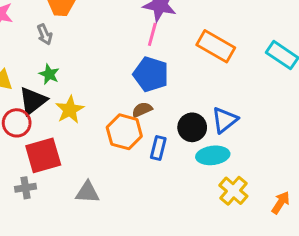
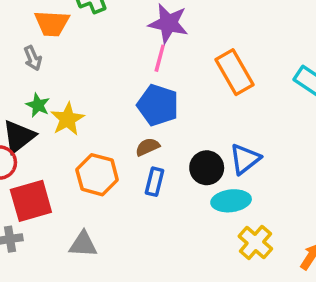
orange rectangle: (216, 46) -> (234, 72), turned 30
yellow star: (70, 110) -> (67, 119), moved
orange hexagon: (124, 132) -> (97, 175), moved
blue rectangle: (158, 148) -> (154, 182), moved

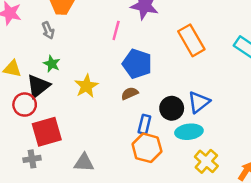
pink line: (160, 58) -> (116, 30), moved
yellow star: (67, 119) -> (86, 86), moved
orange hexagon: (97, 175) -> (147, 148), moved
blue rectangle: (154, 182) -> (144, 124), moved

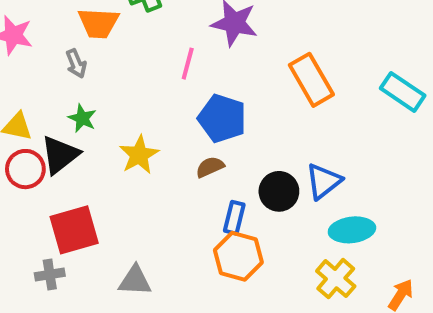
red circle: (25, 105) -> (25, 169), moved
cyan ellipse: (189, 132) -> (352, 230), moved

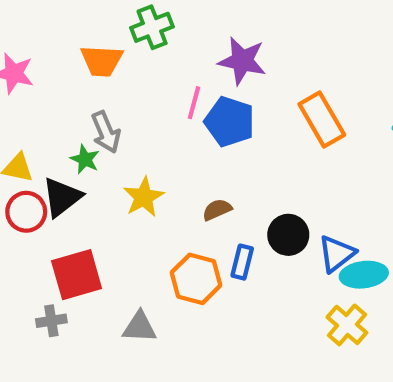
gray arrow: (76, 64) -> (106, 132), moved, size x1.4
blue pentagon: (222, 118) -> (230, 122), moved
blue triangle: (324, 181) -> (337, 254), moved
orange hexagon: (238, 256) -> (196, 279), moved

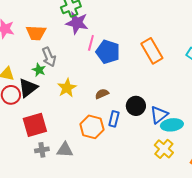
orange trapezoid: (102, 61) -> (36, 33), moved
purple star: (242, 61) -> (77, 23), moved
gray cross: (51, 321) -> (42, 150), moved

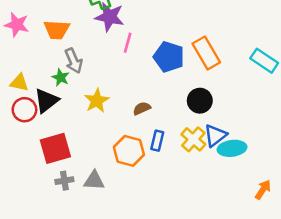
blue pentagon: (108, 52) -> (169, 57), moved
black circle: (136, 106) -> (200, 101), moved
yellow cross: (164, 149) -> (193, 139), moved

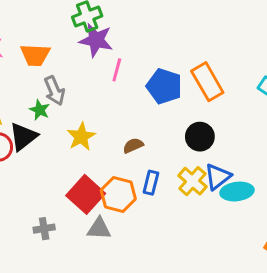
red square: (55, 148) -> (86, 194), moved, turned -32
gray triangle: (94, 181) -> (99, 229), moved

